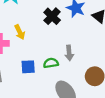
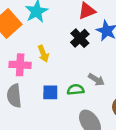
gray arrow: (69, 53) -> (96, 80), turned -56

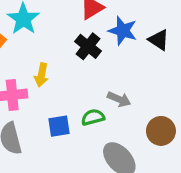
yellow arrow: (43, 54) -> (41, 75), turned 42

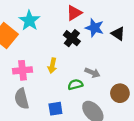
yellow arrow: (41, 75) -> (52, 66), moved
blue square: (59, 126) -> (55, 109), moved

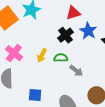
pink cross: (22, 70) -> (14, 53), turned 30
green semicircle: (75, 85) -> (61, 58), moved

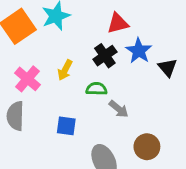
yellow arrow: (42, 55) -> (65, 70), moved
blue square: (35, 95) -> (66, 126), moved

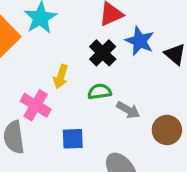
pink cross: (27, 79) -> (36, 105), moved
brown circle: (147, 147) -> (167, 130), moved

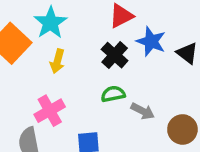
yellow arrow: (61, 77) -> (57, 61), moved
pink cross: (36, 105) -> (50, 111), turned 32

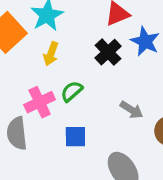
green semicircle: (113, 94) -> (72, 91), moved, turned -35

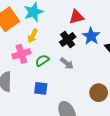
pink cross: (40, 102) -> (21, 54), moved
gray arrow: (132, 110) -> (67, 63), moved

